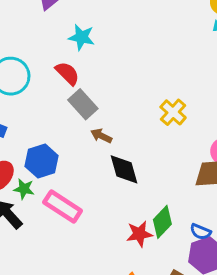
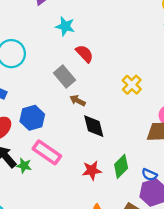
red semicircle: (67, 73) -> (85, 54), moved
green star: (24, 189) -> (24, 166), moved
red star: (139, 234) -> (92, 170), moved

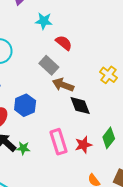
yellow cross: (132, 85) -> (108, 75), moved
brown arrow: (78, 100) -> (63, 85), size x1.5
pink rectangle: (47, 152) -> (59, 142), moved, turned 45

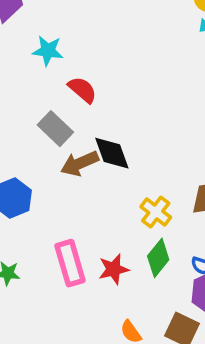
yellow cross: (108, 75) -> (156, 212), moved
brown arrow: (63, 85) -> (80, 163), turned -45
black diamond: (80, 106) -> (112, 153), moved

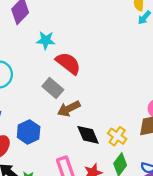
red semicircle: (82, 90) -> (68, 63), size x1.4
black diamond: (112, 153) -> (88, 135), moved

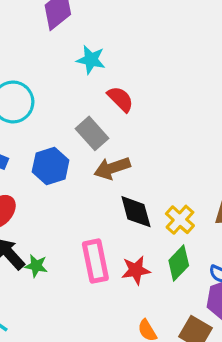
red semicircle: (68, 63) -> (120, 99), size x0.7
blue hexagon: (29, 132) -> (51, 166), moved

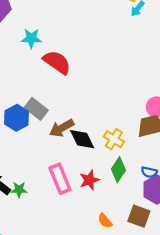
red semicircle: (120, 99) -> (57, 62), size x1.4
gray rectangle: (92, 133) -> (36, 109), moved
brown arrow: (112, 168) -> (62, 128), moved

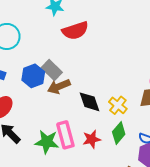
red semicircle: (57, 62) -> (75, 31), turned 120
brown arrow: (62, 128) -> (59, 87), moved
green star: (19, 190) -> (47, 142), moved, size x1.6

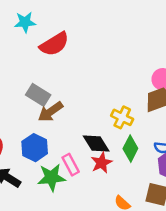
blue hexagon: (33, 76) -> (35, 148), moved
black diamond: (89, 102) -> (96, 144), moved
pink rectangle: (65, 135) -> (71, 165), size x0.7

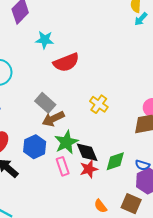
yellow cross: (122, 117) -> (99, 104), moved
green diamond: (130, 149) -> (115, 161), turned 35
green star: (51, 177) -> (66, 142), moved, turned -30

